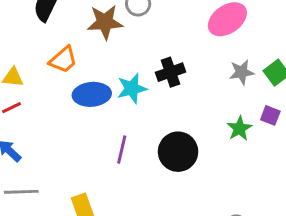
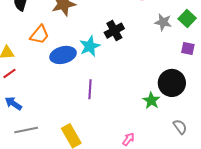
gray star: (242, 72) -> (163, 22), turned 30
green star: (239, 128) -> (151, 101), moved
black circle: (178, 152) -> (172, 83), moved

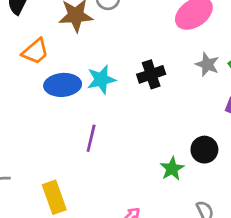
black cross: (114, 31) -> (151, 74), moved
black circle: (172, 83) -> (204, 150), size x0.7

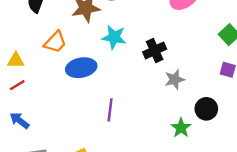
gray star: (207, 64) -> (175, 79), moved, turned -30
cyan star: (101, 80) -> (114, 37), moved, turned 30

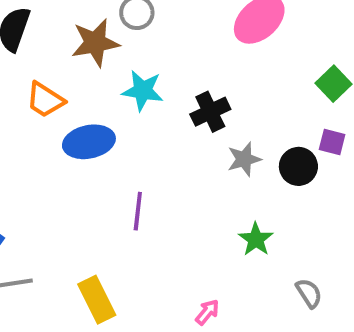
orange trapezoid: (55, 42) -> (45, 100), turned 80
black circle: (206, 109) -> (298, 166), moved

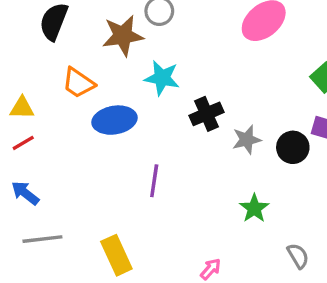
black cross: (210, 112) -> (206, 114), moved

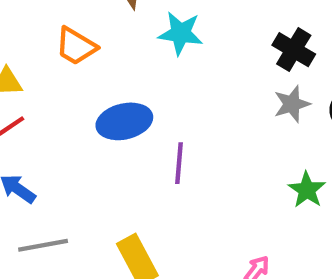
black cross: (206, 114) -> (294, 50), moved, turned -32
blue ellipse: (114, 120) -> (124, 121), moved

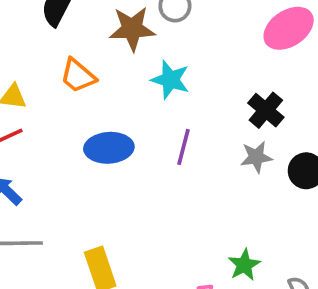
purple line: (179, 163) -> (184, 147), moved
green star: (307, 190) -> (244, 265), moved

